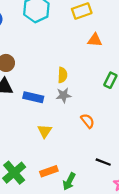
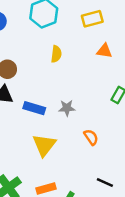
yellow semicircle: (62, 75) -> (56, 54), moved
yellow triangle: (45, 131) -> (44, 145), size x1.5

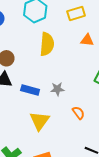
yellow semicircle: (56, 54) -> (47, 44), size x1.6

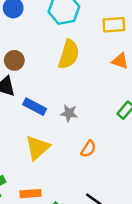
orange semicircle: (78, 113) -> (88, 149), turned 56

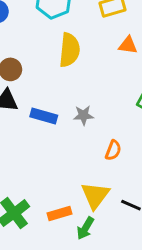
yellow triangle: (38, 148) -> (95, 195), moved

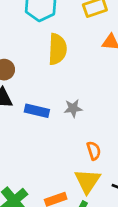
orange semicircle: (113, 150) -> (94, 151), moved, turned -36

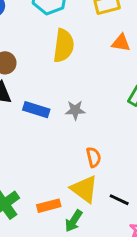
yellow triangle: (88, 181) -> (84, 189), turned -32

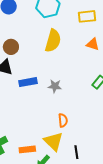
blue rectangle: (36, 110) -> (28, 82), turned -36
black line: (119, 200) -> (76, 152), turned 48

